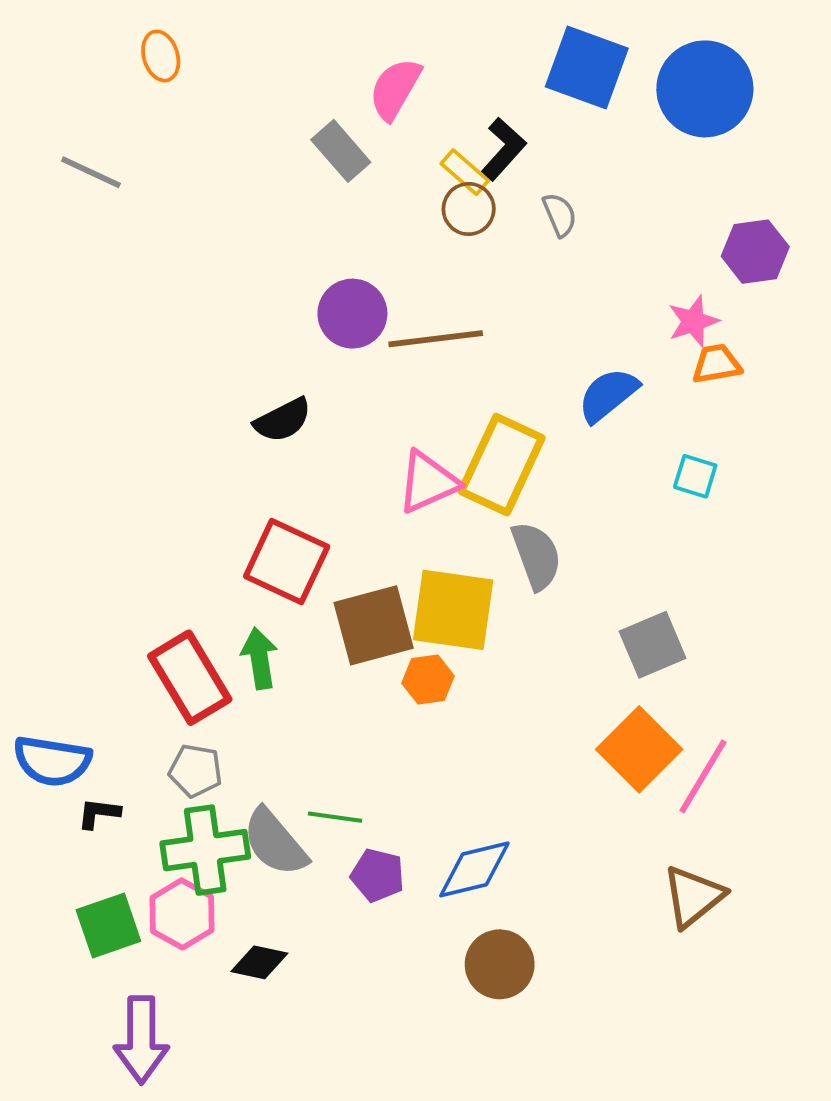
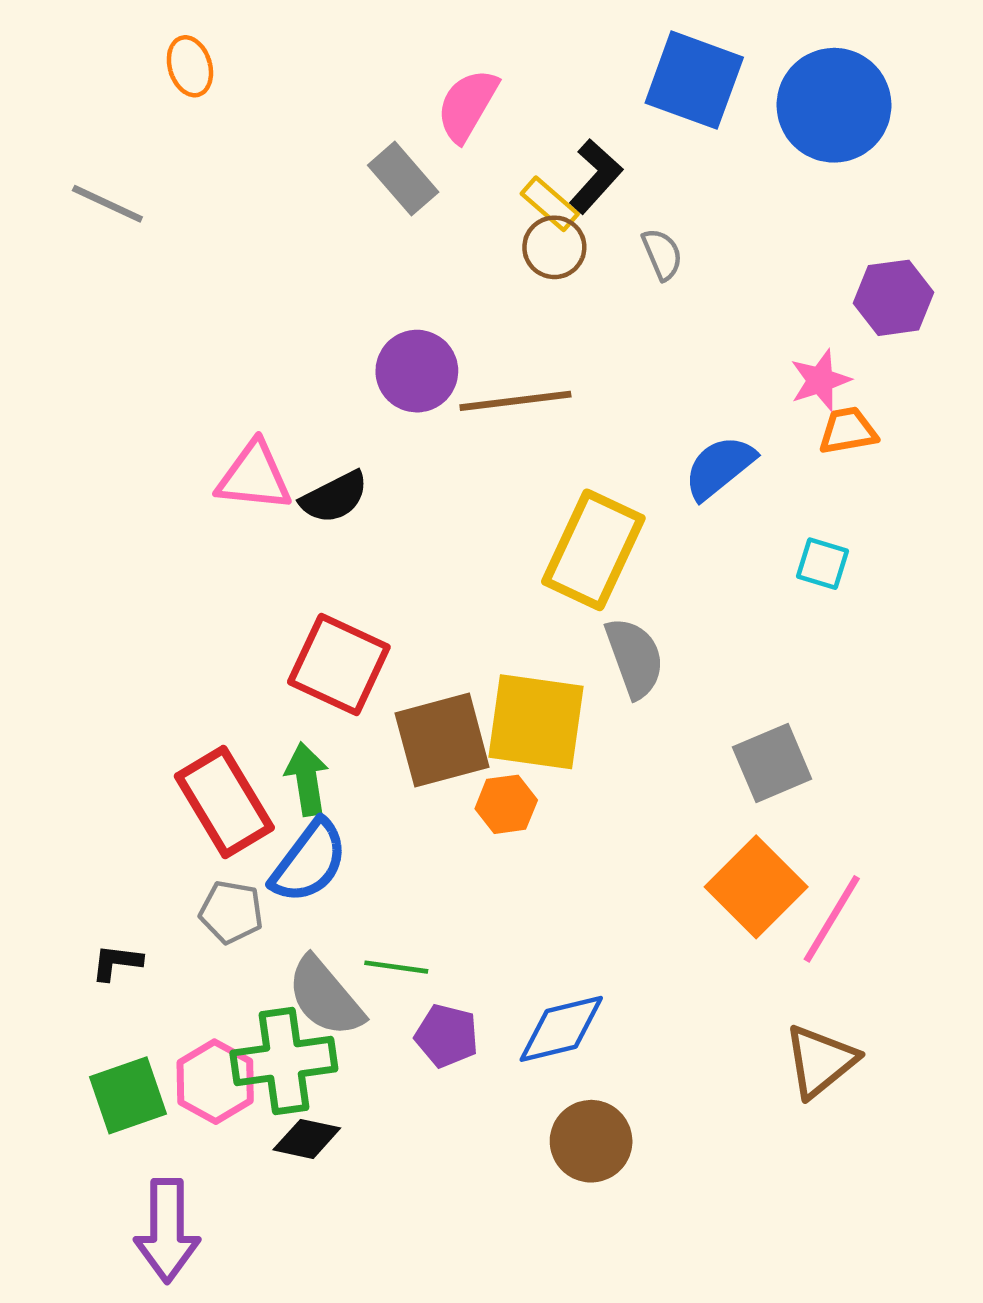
pink triangle: (428, 482) -> (254, 477), moved, turned 30
blue semicircle: (52, 761) -> (309, 862), moved, turned -62
green cross: (205, 850) -> (284, 1061), moved

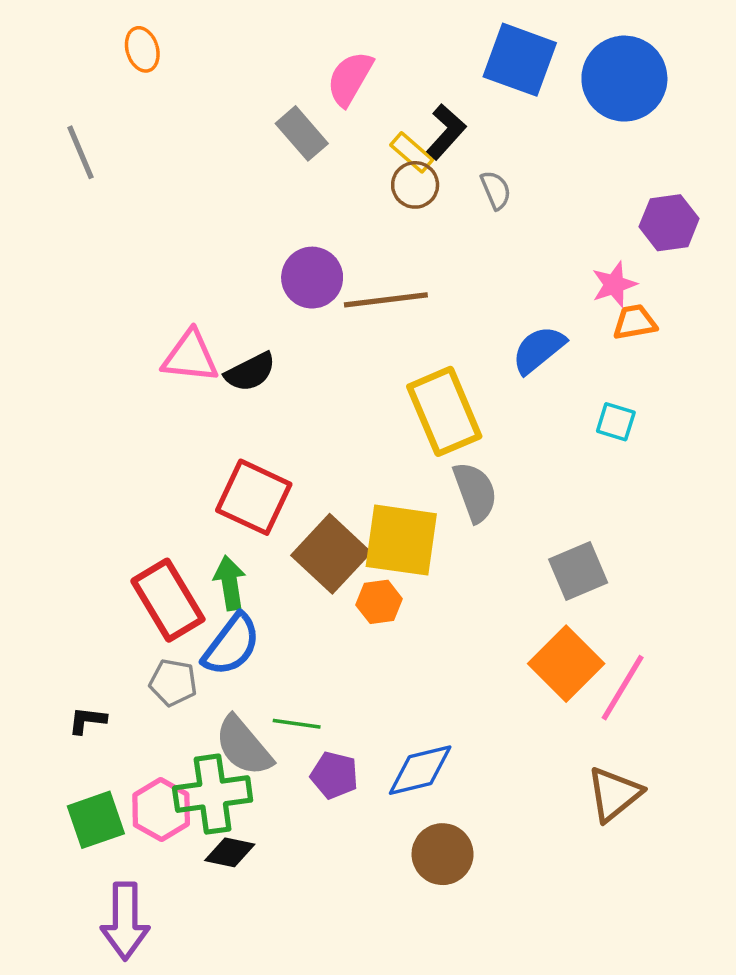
gray line: (107, 204) -> (80, 152), turned 42
yellow rectangle: (593, 550) -> (444, 411), turned -48
brown square: (442, 740) -> (331, 554), turned -32

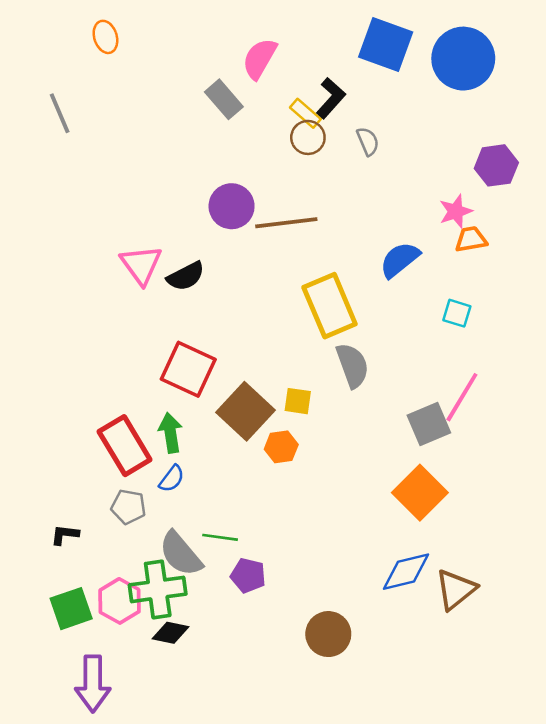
pink triangle: (190, 357) -> (141, 265), turned 48
yellow square: (401, 540) -> (298, 401), size x0.5
blue semicircle: (231, 645) -> (172, 479), size x0.6
pink line: (623, 688) -> (462, 397), moved
blue diamond: (420, 770) -> (406, 572), moved

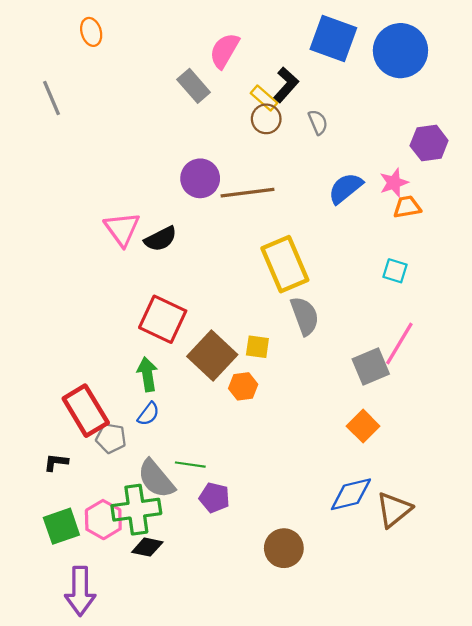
blue semicircle: (400, 260) -> (345, 188), moved
red rectangle: (125, 446) -> (86, 411), moved
orange square: (420, 493) -> (363, 426), size x0.7

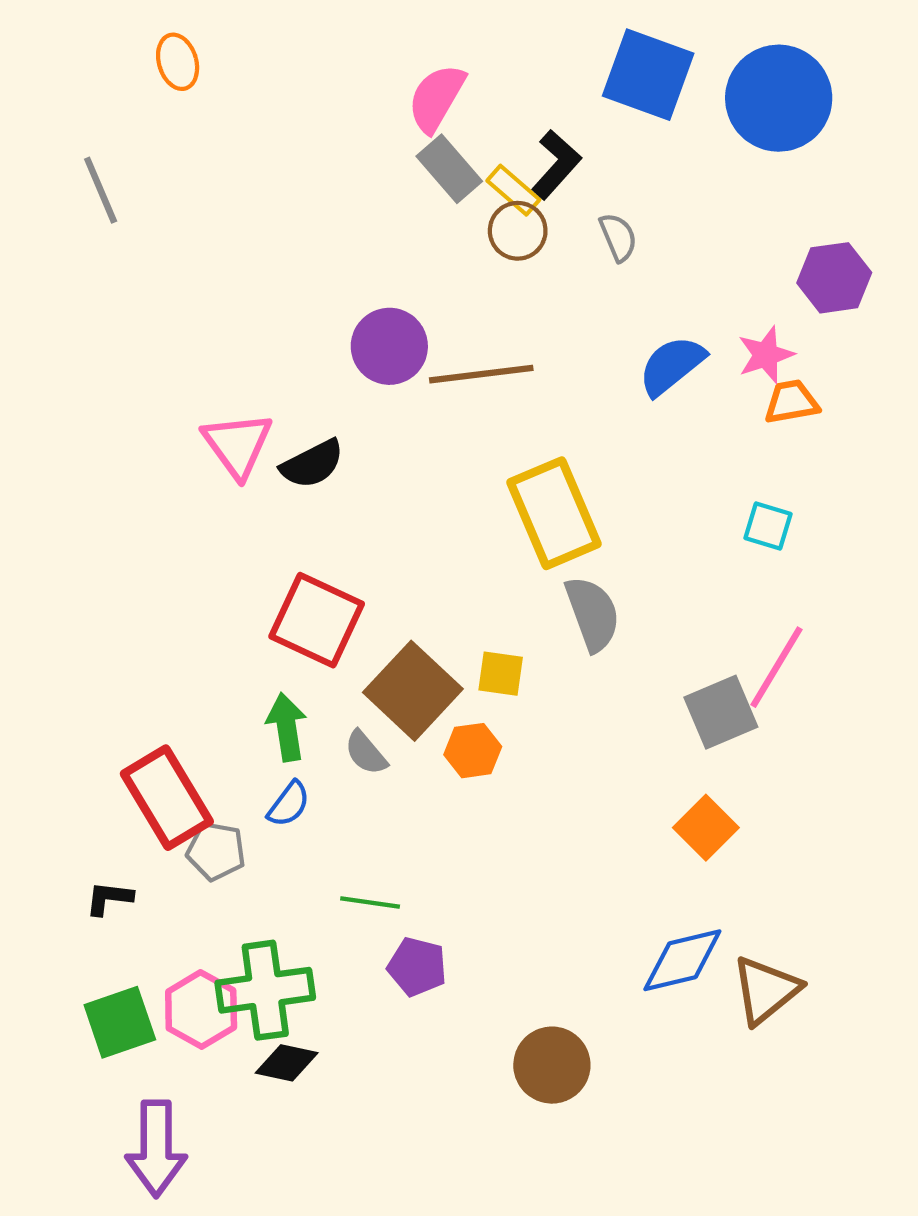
gray rectangle: (194, 86) -> (449, 169), moved
gray semicircle: (156, 479) -> (366, 753), moved, size x0.6

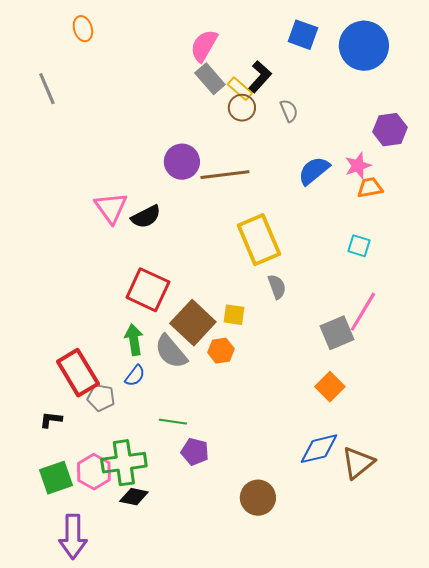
blue square: (648, 75) -> (303, 35), size x0.7
gray semicircle: (593, 614) -> (277, 287), size x0.7
gray semicircle: (366, 753) -> (171, 352), size x1.6

